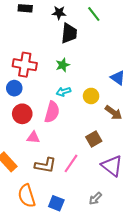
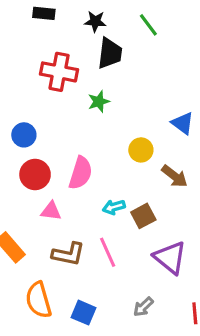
red cross: (25, 65) -> (59, 72), moved
cyan arrow: (63, 92) -> (114, 207), moved
pink line: (71, 163) -> (108, 252), turned -60

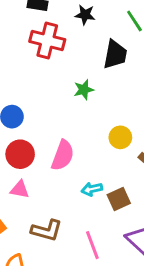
black trapezoid: (110, 53) -> (115, 54), moved
red cross: (59, 72) -> (47, 41), moved
pink triangle: (51, 211) -> (20, 189), moved
pink line: (108, 252) -> (92, 245), moved

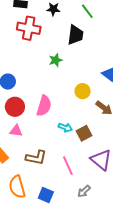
cyan arrow: (92, 189) -> (65, 128), turned -144

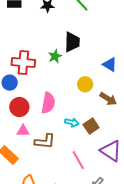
red cross: (29, 28) -> (23, 63), moved
black trapezoid: (75, 35) -> (72, 42), moved
brown L-shape: (36, 158) -> (45, 141), moved

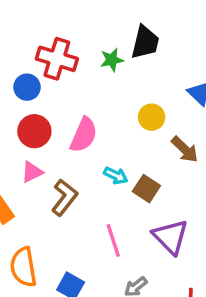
brown square: (91, 126) -> (146, 189), turned -35
pink triangle: (23, 131) -> (32, 172), turned -40
brown L-shape: (45, 141) -> (64, 197), turned -70

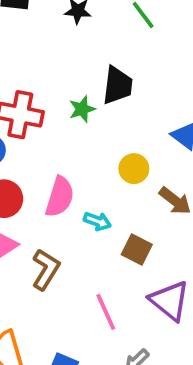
cyan arrow: (116, 176) -> (97, 221), moved

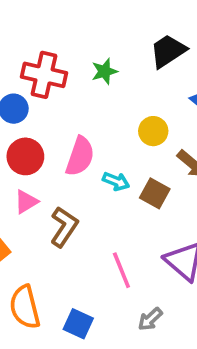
black trapezoid: (118, 85) -> (168, 51), moved, turned -132
brown square: (137, 250) -> (155, 193), moved

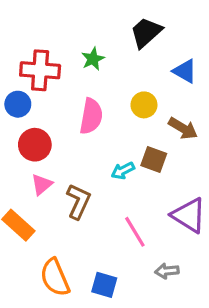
pink semicircle: (80, 156) -> (91, 116), moved
cyan arrow: (116, 181) -> (123, 171), moved, turned 140
gray arrow: (150, 319) -> (167, 271), turned 45

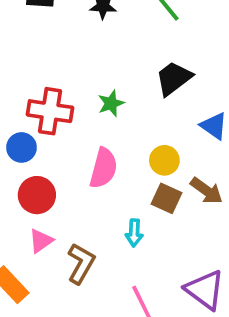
brown square: (154, 160) -> (166, 198), moved
cyan arrow: (123, 171) -> (134, 233), turned -65

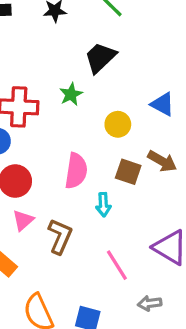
black trapezoid: (174, 78) -> (100, 58), moved
yellow circle: (164, 160) -> (118, 124), moved
pink semicircle: (104, 168) -> (76, 171), moved

